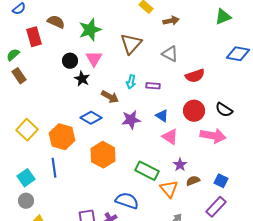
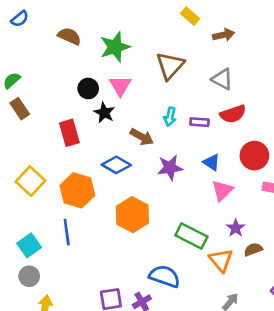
red rectangle: (34, 37) -> (69, 133), moved
red semicircle: (195, 76) -> (233, 114), moved
pink triangle: (170, 137) -> (222, 190), turned 42

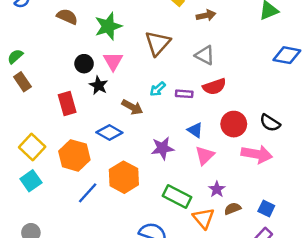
cyan arrow: (170, 117) -> (158, 89), turned 35
purple star: (170, 168) -> (163, 148), moved
blue line: (67, 232) -> (88, 193), moved, turned 50
cyan square: (29, 245) -> (31, 181), moved

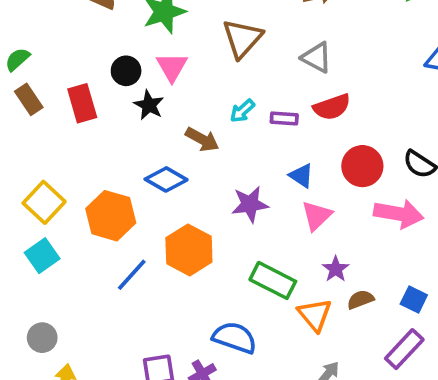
red rectangle: (67, 104) -> (82, 103), moved

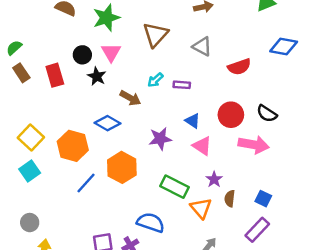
red semicircle: (332, 107) -> (239, 67), moved
pink triangle: (317, 216) -> (202, 146), turned -42
brown semicircle: (360, 300) -> (230, 199), turned -63

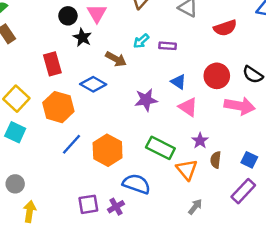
red rectangle: (55, 75) -> (52, 64), moved
orange hexagon: (122, 167) -> (108, 150), moved
cyan square: (30, 171) -> (15, 132), turned -30

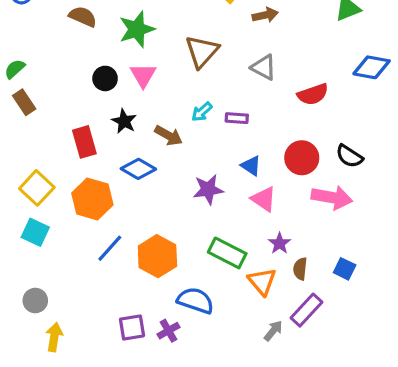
black star: (82, 37) -> (124, 121), moved
purple rectangle: (243, 191) -> (306, 310), moved

